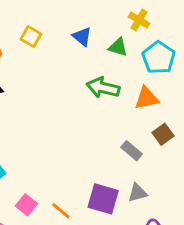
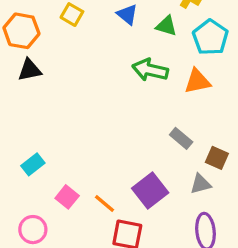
brown square: (163, 134) -> (217, 158), moved, turned -30
gray triangle: (138, 193) -> (201, 184), moved
purple square: (103, 199) -> (150, 190), turned 36

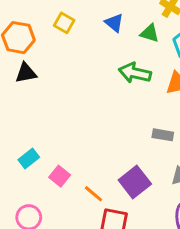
gray rectangle: (181, 138) -> (163, 135), turned -30
pink square: (67, 197) -> (60, 176), moved

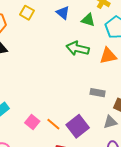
pink square: (60, 176) -> (32, 122), moved
orange line: (94, 194) -> (53, 124), moved

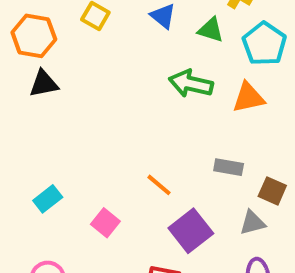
orange line: (53, 124) -> (159, 185), moved

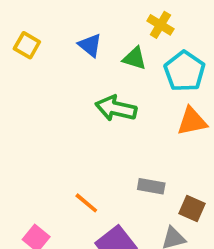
orange triangle: (248, 97) -> (192, 121), moved

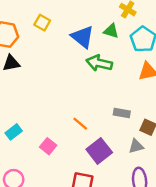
blue triangle: (90, 45) -> (83, 37), moved, size x1.5

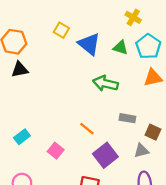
yellow square: (42, 23) -> (61, 30), moved
green triangle: (111, 31) -> (120, 48), moved
green arrow: (99, 63) -> (105, 83), moved

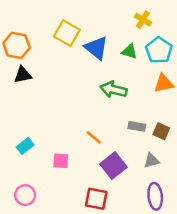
yellow square: (61, 30) -> (67, 33), size x1.5
brown square: (153, 132) -> (161, 131), moved
pink square: (56, 151) -> (61, 161), turned -35

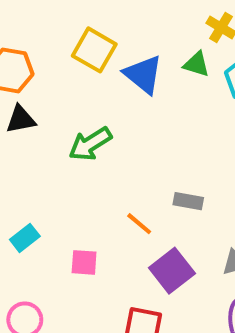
green triangle: (129, 52) -> (196, 64), moved
green arrow: (113, 90) -> (90, 144), moved, turned -45
gray rectangle: (137, 126) -> (188, 201), moved

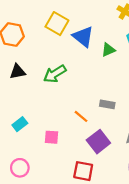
green triangle: (196, 64) -> (108, 50), moved, turned -40
black triangle: (21, 119) -> (18, 72), moved

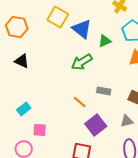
black triangle: (18, 72) -> (22, 61), turned 35
green arrow: (55, 74) -> (82, 62), moved
pink square: (51, 137) -> (40, 130), moved

